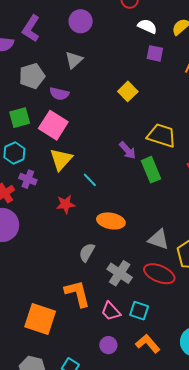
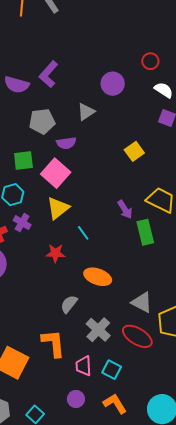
purple circle: (81, 21) -> (113, 84), moved
purple semicircle: (59, 94) -> (66, 143), turned -30
pink trapezoid: (111, 311) -> (84, 366), turned 30

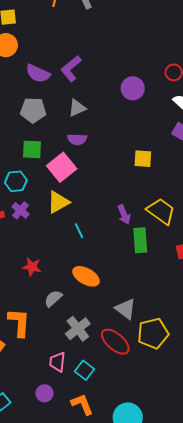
gray triangle: (86, 112) -> (77, 108), moved
gray pentagon: (42, 121) -> (33, 110), moved
yellow square: (134, 151) -> (143, 159), turned 30
red star: (55, 253) -> (32, 267), moved
orange L-shape: (53, 343) -> (19, 323), moved

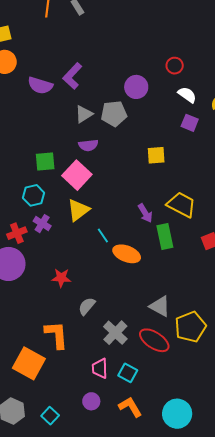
gray pentagon: (33, 110) -> (114, 114), moved
orange ellipse: (86, 276) -> (127, 254), moved

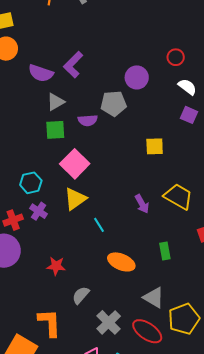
gray triangle: (84, 114) -> (56, 102), moved
purple semicircle: (88, 145) -> (88, 120), moved
green square: (45, 162) -> (55, 130), moved
green rectangle: (165, 236) -> (165, 251), moved, size x0.7
orange ellipse: (127, 254) -> (121, 262), moved

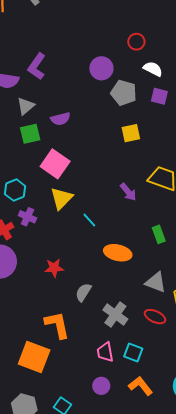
gray pentagon: (113, 103) -> (124, 93), moved, turned 30
red ellipse: (147, 331) -> (155, 317), size x0.7

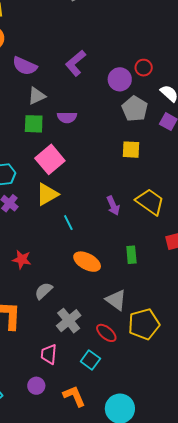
red circle: (136, 42) -> (144, 68), moved
purple L-shape: (37, 66) -> (76, 63), moved
cyan square: (133, 353) -> (90, 360), moved

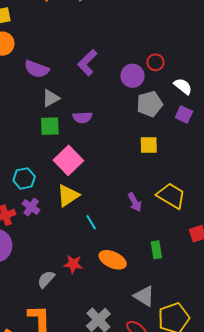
gray pentagon: (135, 109) -> (150, 104), turned 30
red star: (22, 259) -> (73, 264), moved
gray semicircle: (44, 291) -> (46, 279), moved

